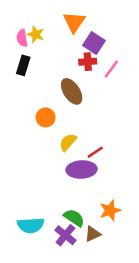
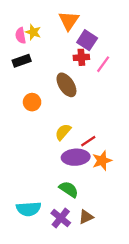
black rectangle: (23, 65) -> (22, 61), turned 54
orange circle: (46, 117) -> (32, 102), moved
orange star: (110, 210) -> (102, 161), moved
green semicircle: (74, 218) -> (69, 189), moved

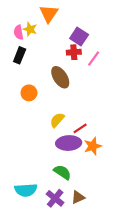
orange triangle: (69, 21) -> (49, 14), moved
black rectangle: (22, 61) -> (20, 55), turned -49

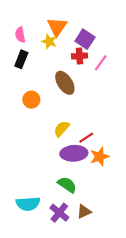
orange triangle: (49, 14) -> (57, 27), moved
yellow star: (30, 29) -> (49, 41), moved

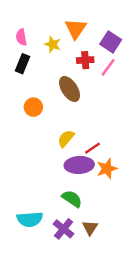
orange triangle: (57, 27) -> (76, 29), moved
purple square: (85, 39) -> (111, 42), moved
brown triangle: (84, 211) -> (90, 228), turned -32

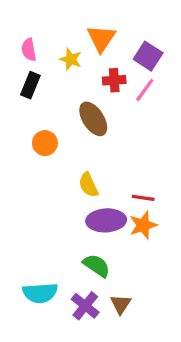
yellow semicircle: (66, 138) -> (88, 185), turned -66
red line: (92, 148) -> (143, 198), moved, turned 42

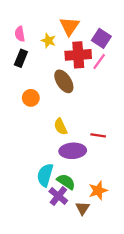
red cross: (114, 80) -> (78, 55), size x1.6
orange star: (143, 225) -> (98, 190), moved
cyan semicircle: (40, 293) -> (45, 175), moved, turned 110
purple cross: (85, 306) -> (58, 196), moved

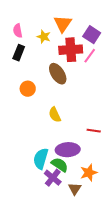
red line: (98, 135) -> (94, 131), moved
purple ellipse: (73, 151) -> (68, 150), moved

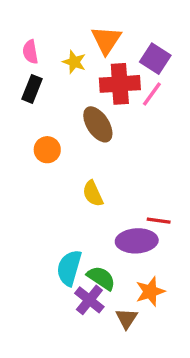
purple ellipse: (68, 150) -> (137, 241), moved

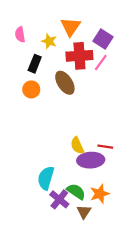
black rectangle: (32, 89) -> (35, 64), moved
orange circle: (47, 150) -> (31, 89), moved
yellow semicircle: (93, 194) -> (77, 146), moved
green semicircle: (101, 278) -> (76, 192), moved

